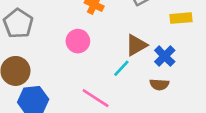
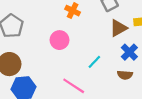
brown triangle: (136, 45) -> (118, 28), moved

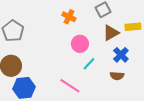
pink circle: (60, 40) -> (80, 44), moved

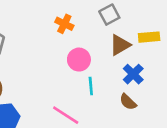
cyan line: (89, 64) -> (91, 86), turned -48
brown semicircle: (117, 76) -> (128, 102), turned 40

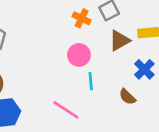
orange cross: (64, 24) -> (82, 18), moved
blue cross: (133, 74) -> (144, 69), moved

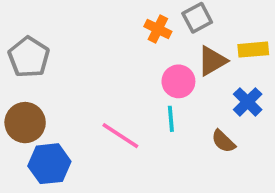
pink circle: (79, 55) -> (178, 81), moved
pink line: (66, 110) -> (120, 136), moved

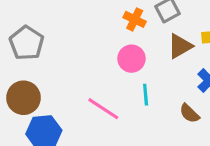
pink circle: (178, 81) -> (131, 59), moved

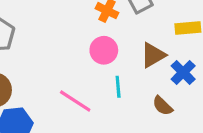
brown triangle: (180, 46) -> (153, 55), moved

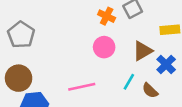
cyan line: (118, 87) -> (129, 82), moved, turned 35
pink line: (75, 101) -> (82, 87), turned -45

